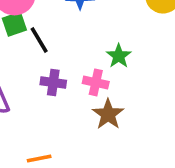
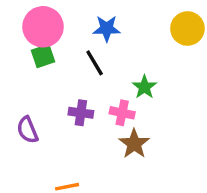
black line: (39, 40) -> (95, 63), moved

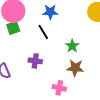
pink cross: (122, 113) -> (59, 88), moved
brown star: (134, 144) -> (75, 68), moved, turned -30

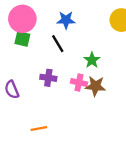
green square: (13, 28) -> (22, 39), turned 32
pink cross: (59, 88) -> (79, 83), moved

